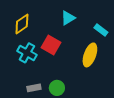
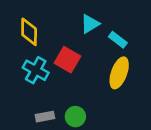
yellow diamond: (22, 24) -> (29, 32), turned -55
cyan rectangle: (101, 30) -> (118, 40), moved

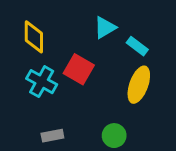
green circle: (75, 117) -> (114, 136), moved

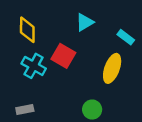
cyan rectangle: (137, 46) -> (126, 37), moved
gray rectangle: (52, 136) -> (25, 110), moved

